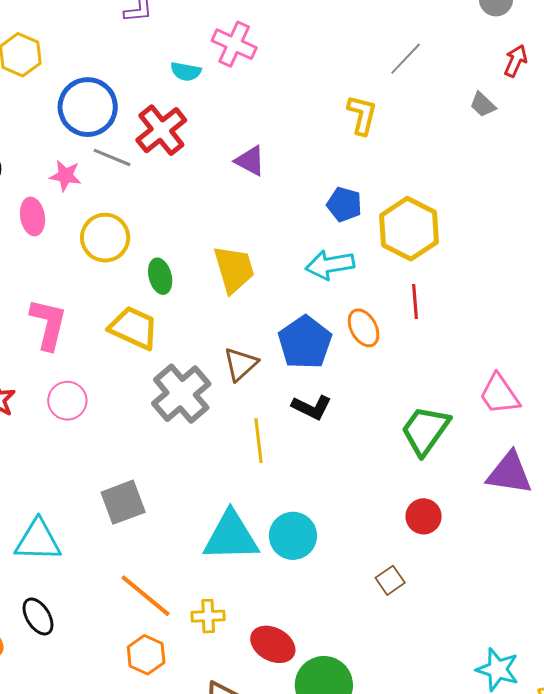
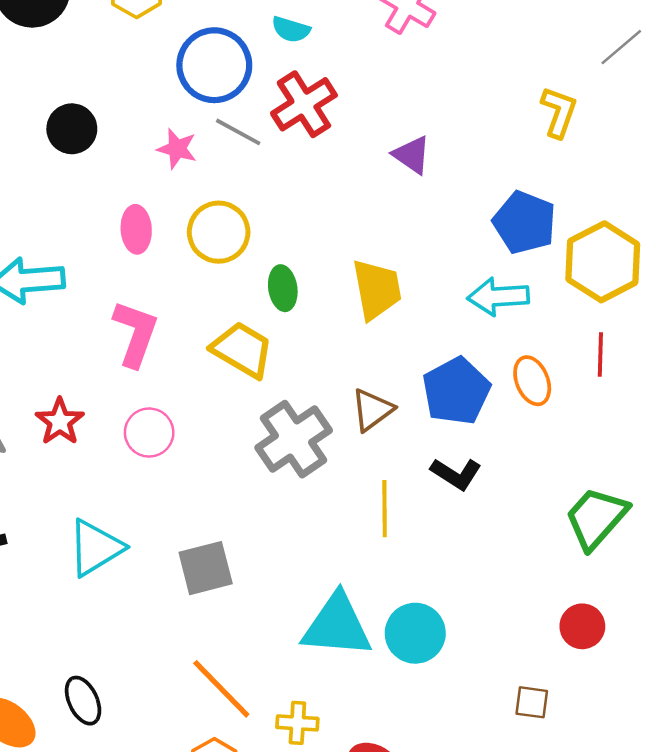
cyan semicircle: (186, 71) -> (291, 29), moved
blue pentagon: (344, 204) -> (525, 222), size x1.4
pink ellipse: (33, 217) -> (136, 229), moved
cyan triangle: (38, 540) -> (95, 548), moved, turned -39
brown square: (390, 580) -> (532, 702), turned 36

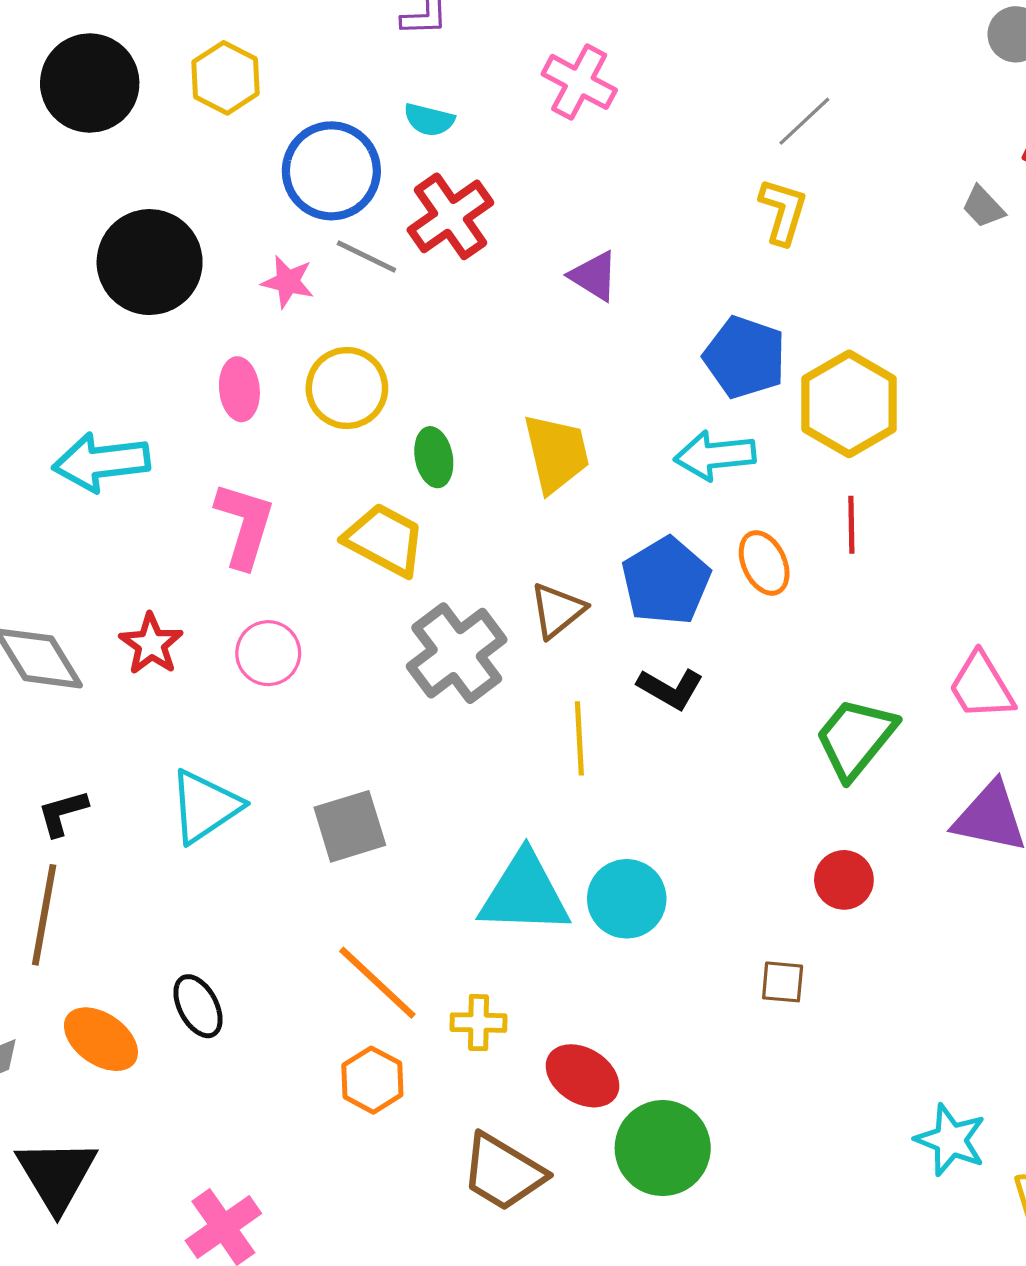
gray line: (621, 47) -> (804, 121), moved
black circle: (72, 129) -> (150, 262), size x1.6

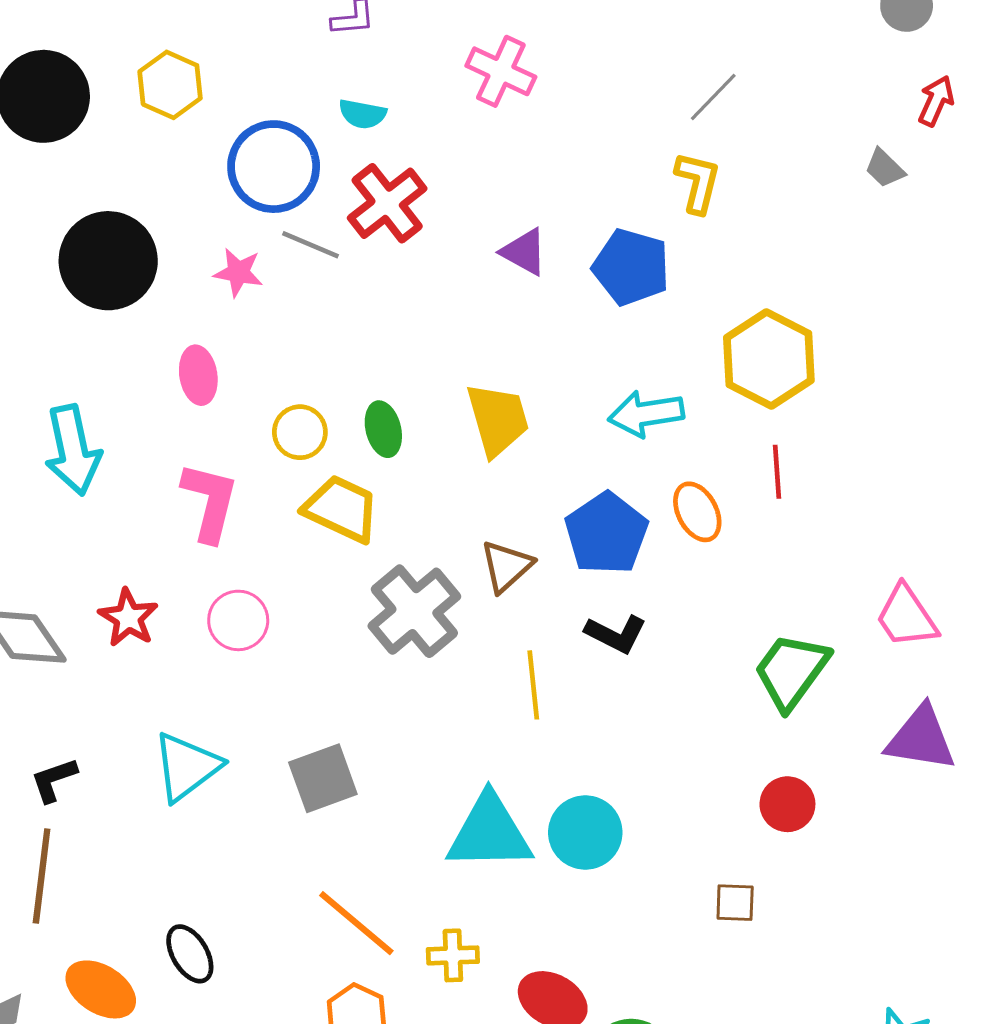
blue pentagon: (745, 357) -> (631, 267), moved
yellow circle: (347, 388) -> (300, 432), moved, size x0.7
cyan arrow: (101, 462) -> (73, 450), turned -92

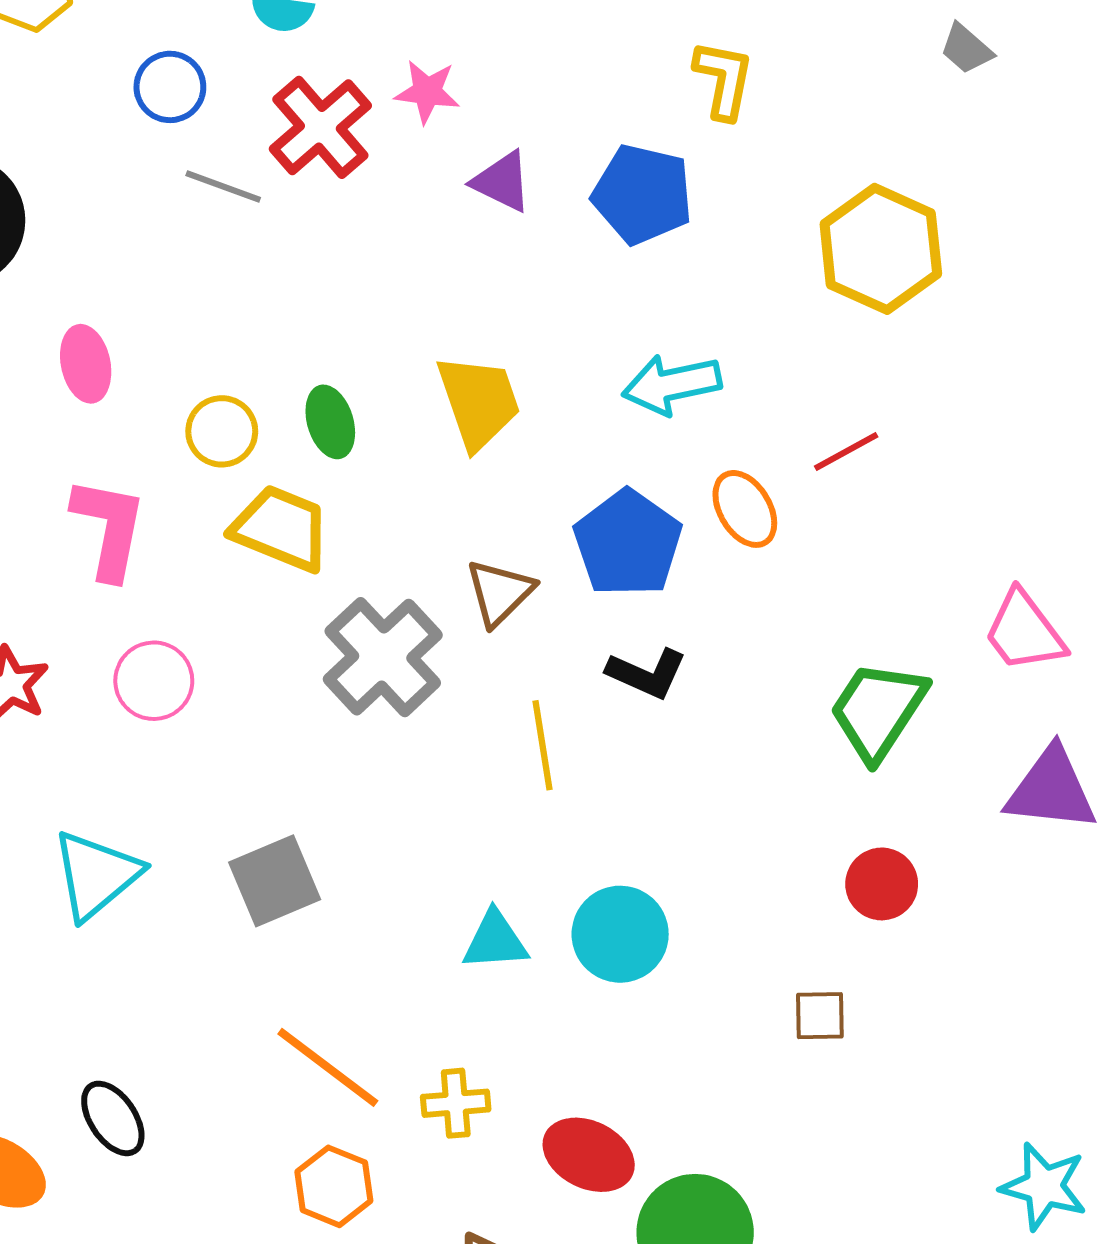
blue circle: (274, 167) -> (170, 87), size x0.6
pink star: (238, 272) -> (427, 92), moved
yellow hexagon: (769, 359) -> (881, 249), moved
red line: (777, 472) -> (846, 451), turned 68
cyan triangle: (489, 833) -> (495, 941), size x0.6

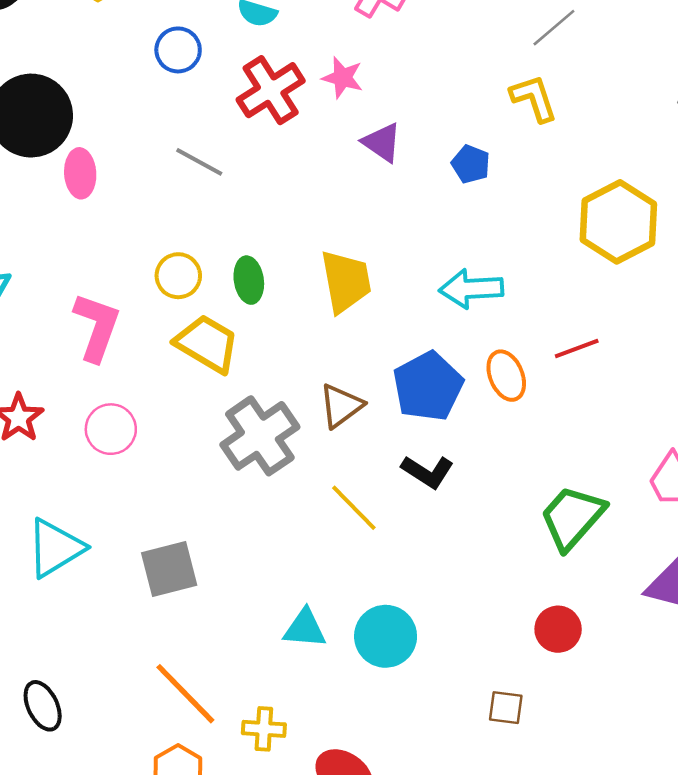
yellow L-shape: (724, 80) -> (534, 98), turned -38
gray line: (223, 186) -> (199, 162), moved
blue pentagon: (642, 194) -> (471, 164), size x0.6
pink ellipse: (86, 364) -> (80, 173), moved
yellow line: (543, 745) -> (354, 508), turned -44

